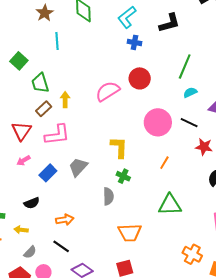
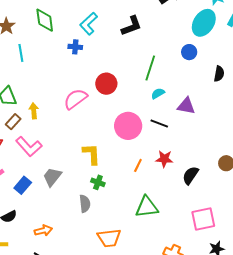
blue cross: (134, 42) -> (75, 47), moved
pink L-shape: (57, 135) -> (29, 147), turned 60
red star: (204, 147) -> (164, 159), moved

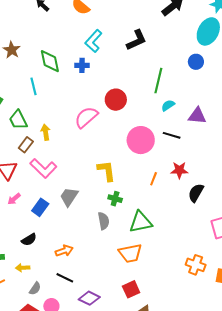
green diamond: (45, 20) -> (50, 61), moved
cyan line: (21, 53) -> (33, 86), moved
black semicircle: (191, 175) -> (196, 193), moved
green triangle: (147, 207) -> (141, 222), moved

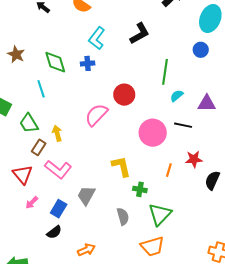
green cross: (115, 199) -> (140, 189), moved
green triangle: (141, 222) -> (160, 214), turned -30
black semicircle: (29, 240) -> (54, 232), moved

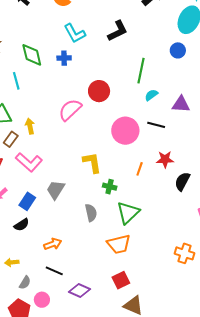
cyan L-shape: (97, 38) -> (75, 33), turned -70

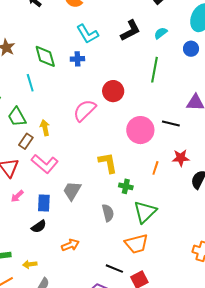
cyan semicircle: (151, 95) -> (161, 33), moved
blue rectangle: (27, 201) -> (44, 203), turned -30
black line: (54, 271) -> (114, 269), moved

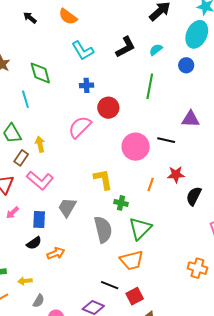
blue cross: (77, 59) -> (86, 85), moved
gray semicircle: (108, 213) -> (103, 229), size x1.5
orange arrow: (70, 245) -> (56, 253), moved

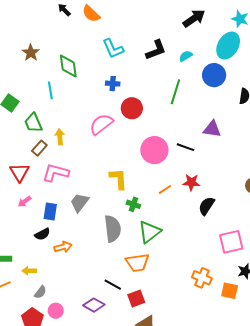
orange semicircle: (68, 17) -> (91, 14), moved
blue circle: (186, 65) -> (214, 75), size x1.5
pink L-shape: (40, 180) -> (56, 173), turned 148
orange line: (151, 185) -> (165, 189), turned 32

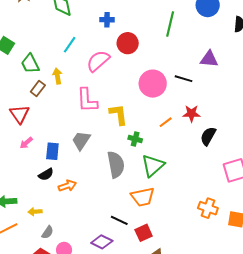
cyan line: (50, 90) -> (70, 45), moved, turned 48
pink L-shape: (56, 173) -> (87, 100), moved, turned -104

